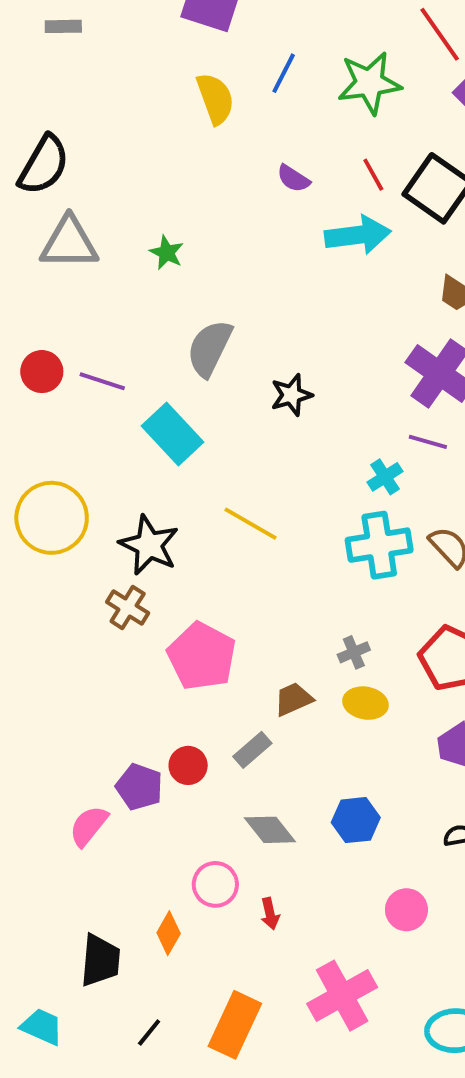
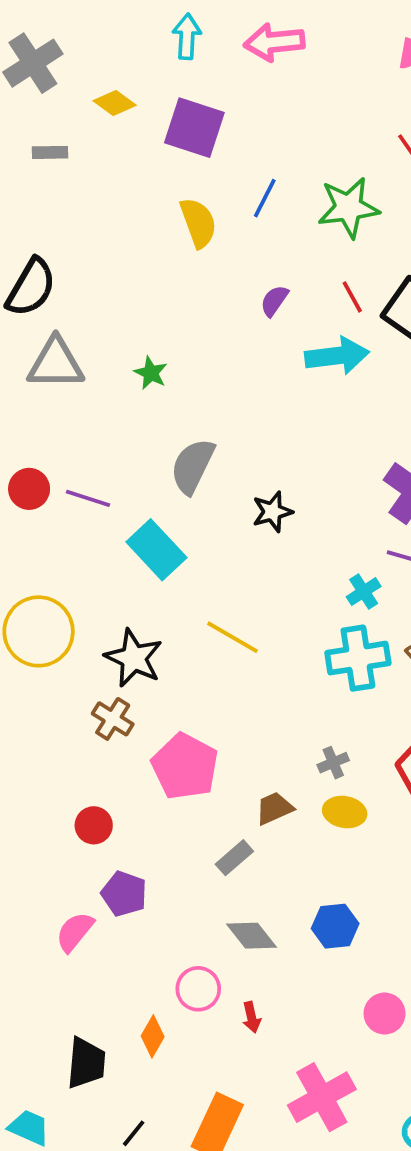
purple semicircle: (293, 179) -> (274, 301), turned 92
red circle: (188, 765) -> (94, 825), moved

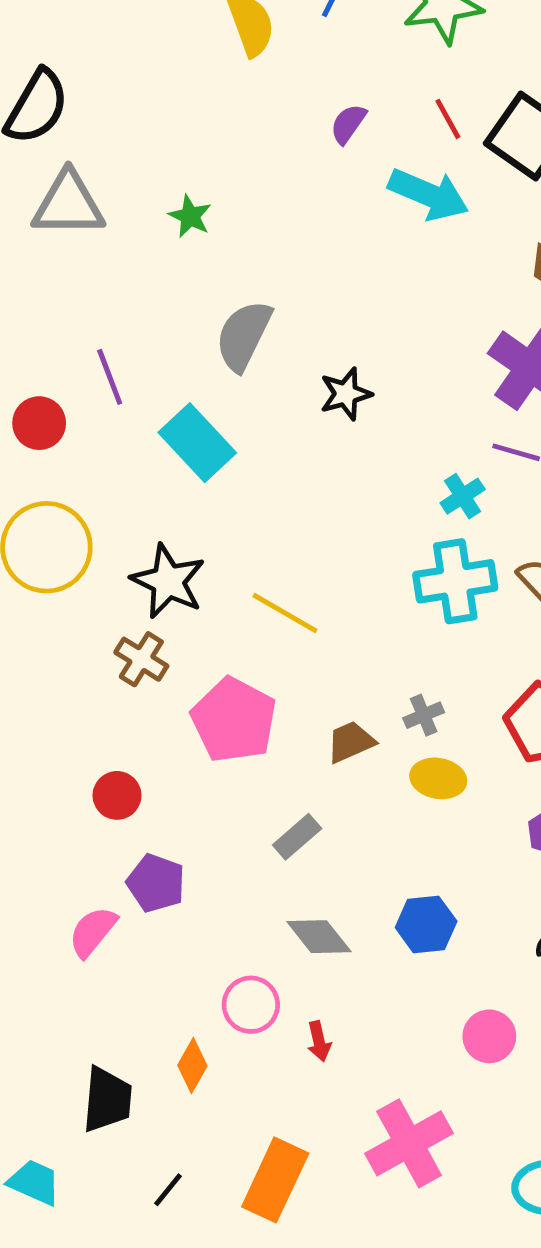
cyan arrow: (337, 356) -> (428, 194), turned 30
red circle: (29, 489) -> (39, 423), moved
purple line: (88, 498) -> (110, 377), turned 51
yellow line: (232, 637) -> (285, 613), moved
brown trapezoid: (274, 808) -> (351, 742), moved

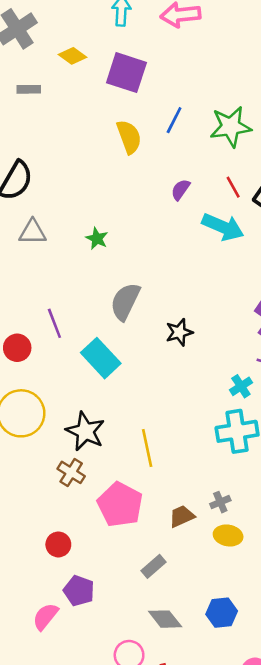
gray triangle: (68, 204) -> (33, 232), size x0.7
yellow line: (285, 613) -> (147, 448), turned 48

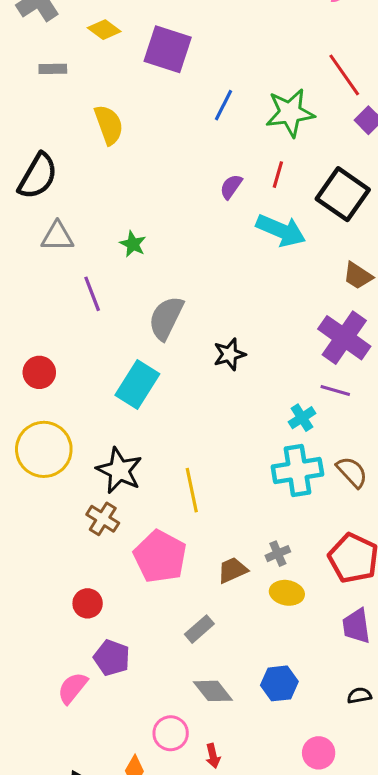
yellow semicircle: (129, 137) -> (109, 125), moved
red line: (233, 187) -> (278, 175), moved, turned 45
purple line: (54, 323) -> (92, 294), moved
cyan rectangle: (101, 358) -> (137, 384), turned 75

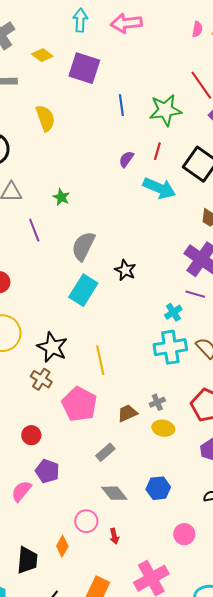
blue line: (223, 105) -> (121, 105), turned -35
black star: (230, 354) -> (125, 270), turned -30
cyan rectangle: (137, 384) -> (83, 290), moved

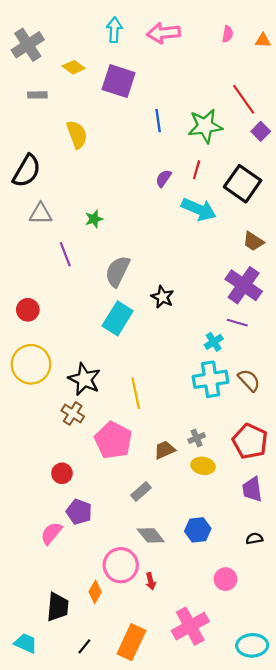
pink semicircle: (197, 29) -> (228, 34), moved
green star: (61, 197) -> (94, 219), turned 30
pink circle: (86, 521) -> (121, 565), size x1.4

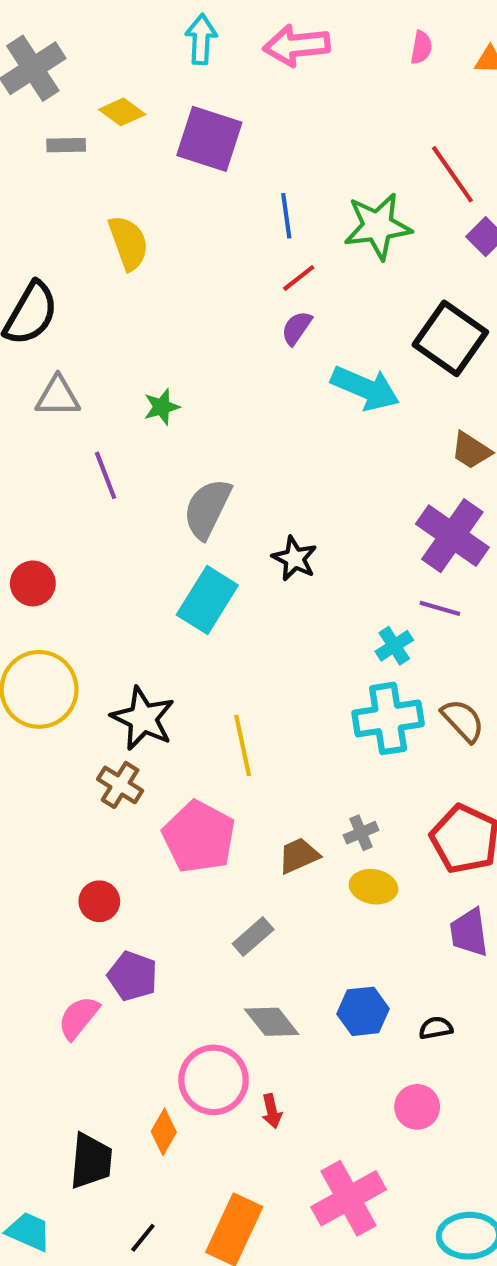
gray rectangle: (37, 95) -> (66, 145), moved
red line: (197, 170) -> (299, 278), moved, turned 36
black semicircle: (254, 538) -> (436, 1028), moved

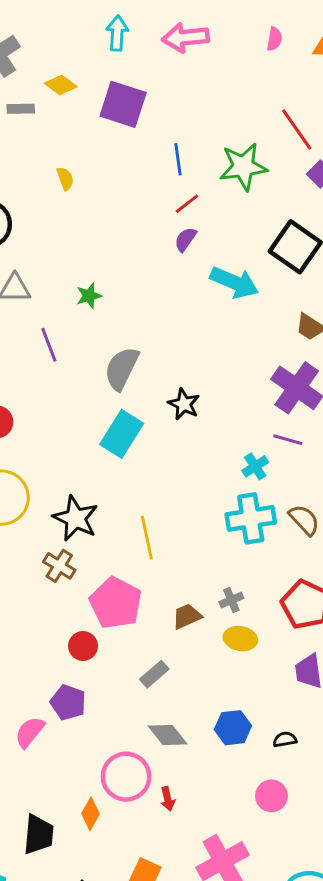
yellow semicircle: (128, 243) -> (65, 179), size x0.6
red circle: (99, 901) -> (83, 646), moved

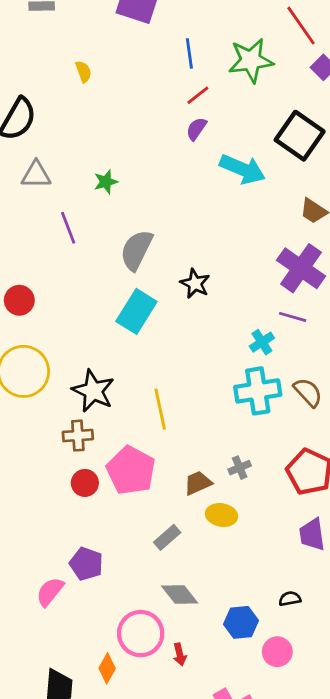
brown cross: (59, 566) -> (78, 436), turned -36
yellow ellipse: (240, 639) -> (222, 515), moved
red circle: (83, 646) -> (85, 483), moved
blue hexagon: (233, 728) -> (241, 622), moved

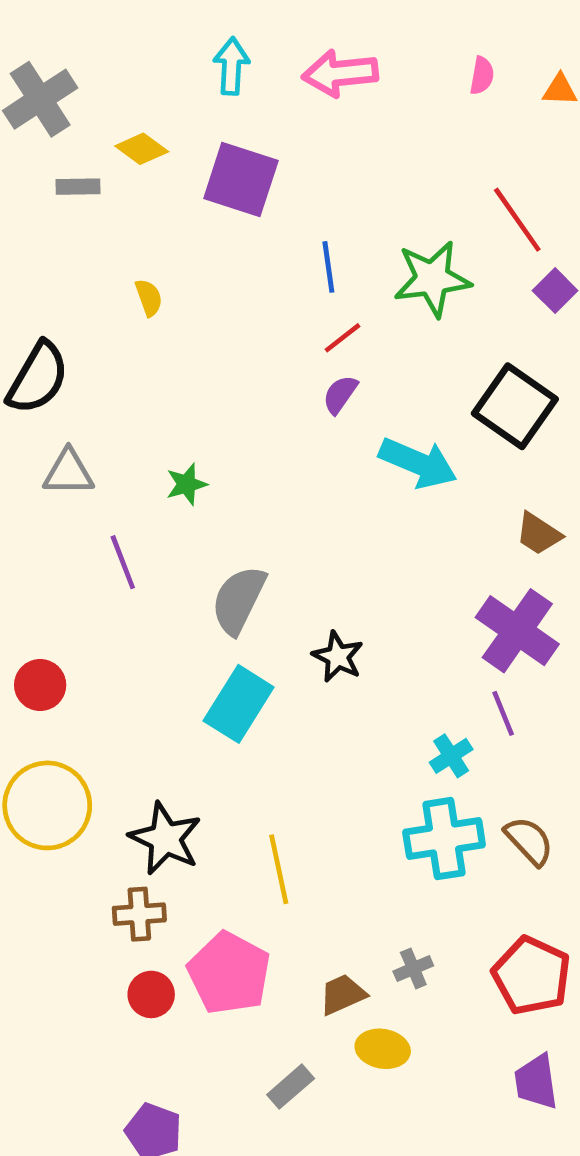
purple line: (293, 317) -> (503, 713), turned 52

